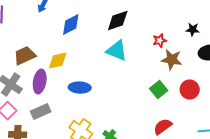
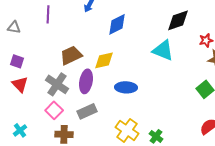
black diamond: (118, 21) -> (178, 20), moved

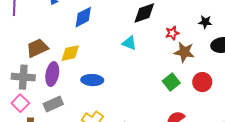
cyan triangle: (163, 50) -> (129, 43), size x0.7
gray cross: (57, 84) -> (23, 77), turned -30

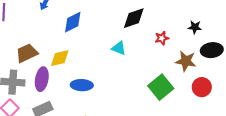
brown star: (184, 52) -> (186, 61), moved
green square: (171, 82) -> (161, 87), size x1.4
red circle: (202, 82) -> (202, 87), moved

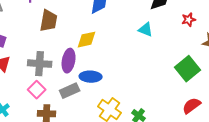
brown trapezoid: (27, 53) -> (49, 21), moved, turned 125
blue ellipse: (82, 85) -> (91, 77), moved

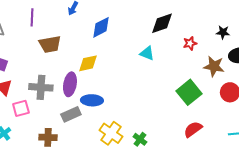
brown trapezoid: (49, 21) -> (50, 44), turned 70
pink square: (37, 90) -> (21, 108), moved, turned 30

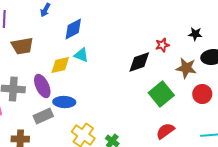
black diamond: (162, 23) -> (139, 62), moved
cyan triangle: (147, 53) -> (81, 55), moved
purple ellipse: (70, 84) -> (42, 86), turned -35

